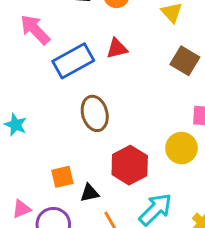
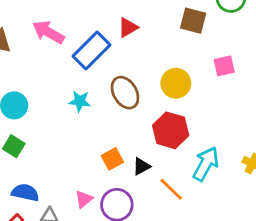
cyan star: (16, 125) -> (80, 101), moved
yellow circle: (181, 148) -> (176, 83), moved

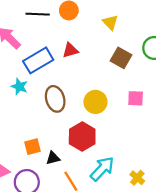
cyan star: (80, 101) -> (19, 87), moved

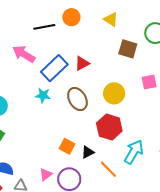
red triangle: (70, 50) -> (82, 63), moved
orange square: (32, 147) -> (67, 146), turned -35

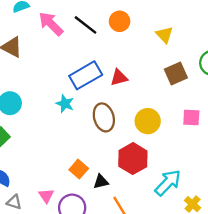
black line: (44, 27) -> (85, 25), turned 35
brown square: (128, 49) -> (176, 73), turned 36
pink arrow: (24, 54) -> (51, 24), moved
cyan arrow: (134, 152) -> (168, 183), moved
pink triangle: (46, 174) -> (46, 196), turned -40

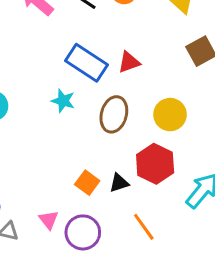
blue rectangle: (86, 75) -> (87, 63), turned 68
brown ellipse: (104, 117) -> (114, 114), turned 36
black triangle: (101, 182) -> (119, 183), moved

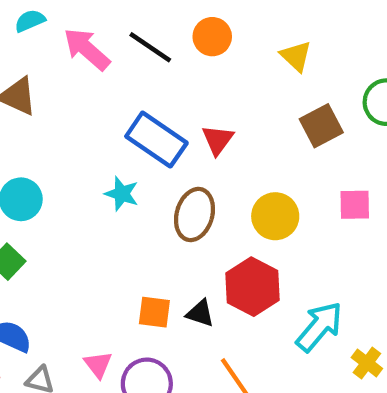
red triangle: (129, 62) -> (218, 140), turned -35
orange square: (87, 183) -> (154, 312), turned -30
black triangle: (119, 183) -> (200, 313), turned 35

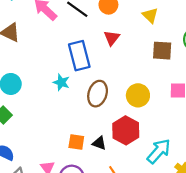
brown square: (321, 126) -> (162, 51), turned 30
blue rectangle: (156, 140) -> (79, 56), turned 40
red triangle: (218, 140) -> (112, 38), moved

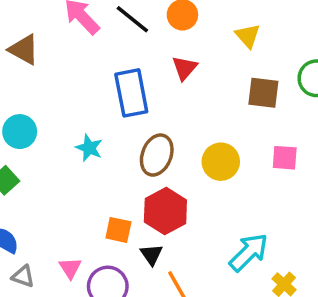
cyan star: (61, 82) -> (89, 148), moved
red hexagon: (126, 130) -> (165, 211), moved
black triangle: (99, 143) -> (151, 255), moved, turned 32

